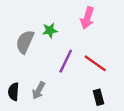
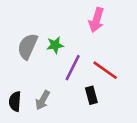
green star: (50, 30) -> (55, 45), moved
black rectangle: (99, 97) -> (91, 95), moved

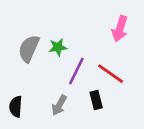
pink arrow: (96, 20) -> (120, 29), moved
gray arrow: (43, 100) -> (59, 105), moved

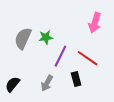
black semicircle: (16, 107) -> (12, 84), turned 35

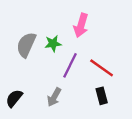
pink arrow: (95, 23) -> (81, 25), moved
black rectangle: (76, 79) -> (102, 96), moved

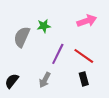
pink arrow: (81, 25) -> (87, 21), moved, turned -126
green star: (53, 44) -> (44, 26), moved

